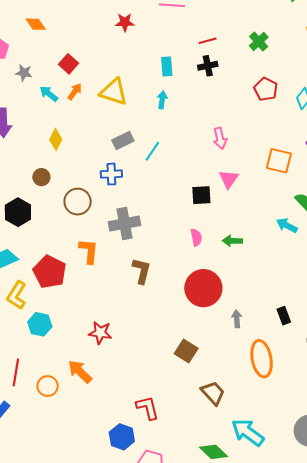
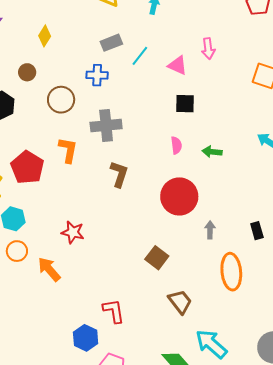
pink triangle: (229, 179) -> (178, 65), moved, turned -45
orange circle: (48, 386) -> (17, 251), moved

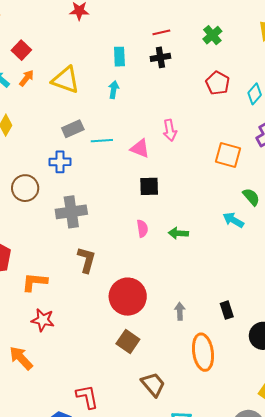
cyan line: (140, 56) -> (102, 141), turned 50
orange L-shape: (68, 150) -> (35, 282), moved, turned -92
red circle: (179, 196) -> (128, 297), moved

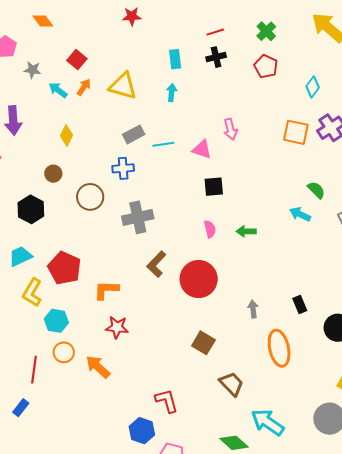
red pentagon: (218, 83) -> (266, 66), moved
orange square: (228, 155) -> (296, 132), moved
brown L-shape: (87, 260) -> (156, 264), turned -148
red circle: (128, 297) -> (199, 279), moved

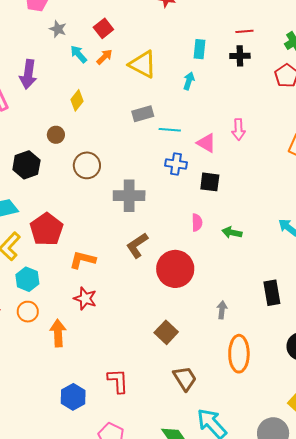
blue cross: (123, 168) -> (176, 164), moved
black rectangle: (300, 304) -> (272, 293), moved, size x1.4
orange arrow: (98, 367) -> (58, 333), turned 32
blue hexagon: (142, 431) -> (73, 397), moved

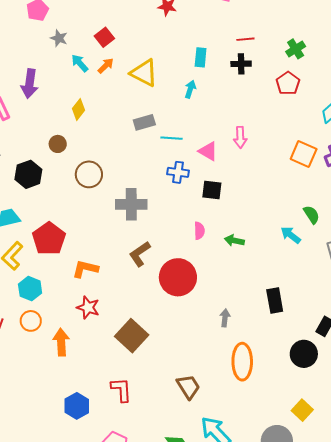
brown square: (166, 332) -> (132, 336), moved, size x1.4

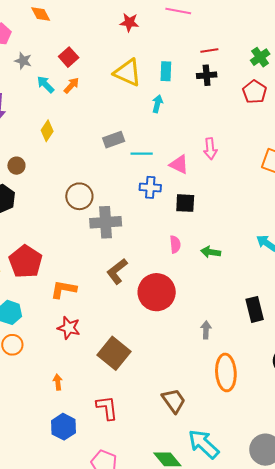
yellow triangle: (144, 73) -> (128, 72), moved
brown circle: (58, 144) -> (16, 166), moved
brown circle: (89, 174) -> (79, 196), moved
orange arrow: (61, 342) -> (58, 382), moved, size x0.6

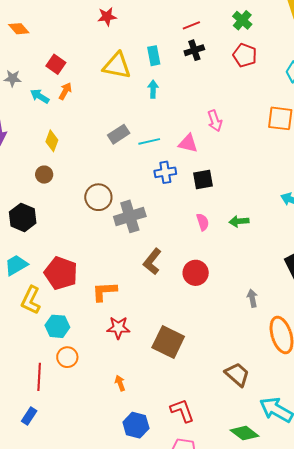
brown circle: (16, 166) -> (44, 175), moved
red circle: (157, 292) -> (196, 273), size x0.7
red L-shape: (107, 408) -> (182, 411), moved

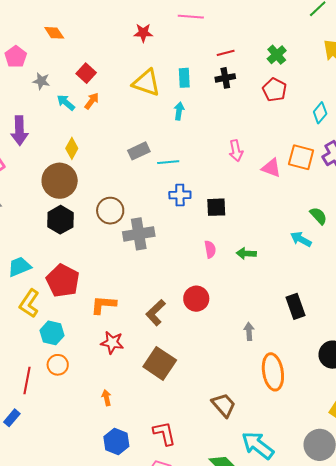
pink triangle: (188, 143) -> (271, 168), moved
brown circle: (44, 175) -> (60, 181), size x2.0
black hexagon: (23, 217) -> (60, 220), moved
brown L-shape: (152, 262) -> (156, 313), moved

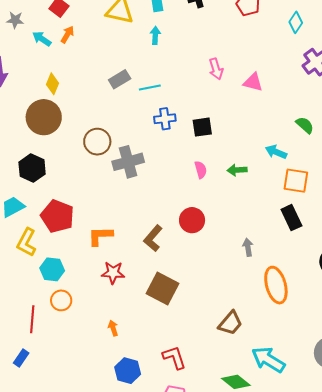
orange square: (301, 157) -> (296, 181), moved
black hexagon: (60, 220) -> (32, 168), moved
cyan arrow: (301, 239) -> (276, 152), moved
brown trapezoid: (224, 405) -> (230, 323), turned 88

